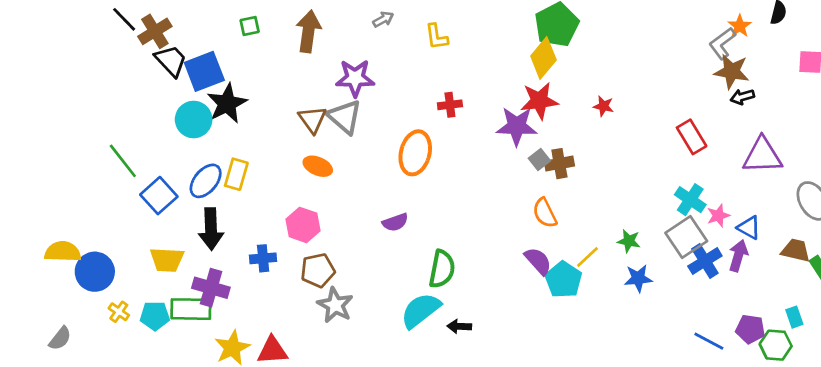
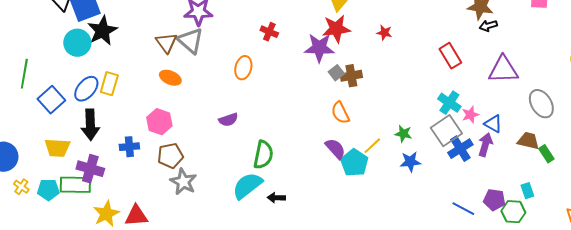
red cross: (450, 105) -> (269, 32), turned 30
orange ellipse: (415, 153) -> (243, 68), size x0.7
green line: (123, 161) -> (24, 74), turned 48

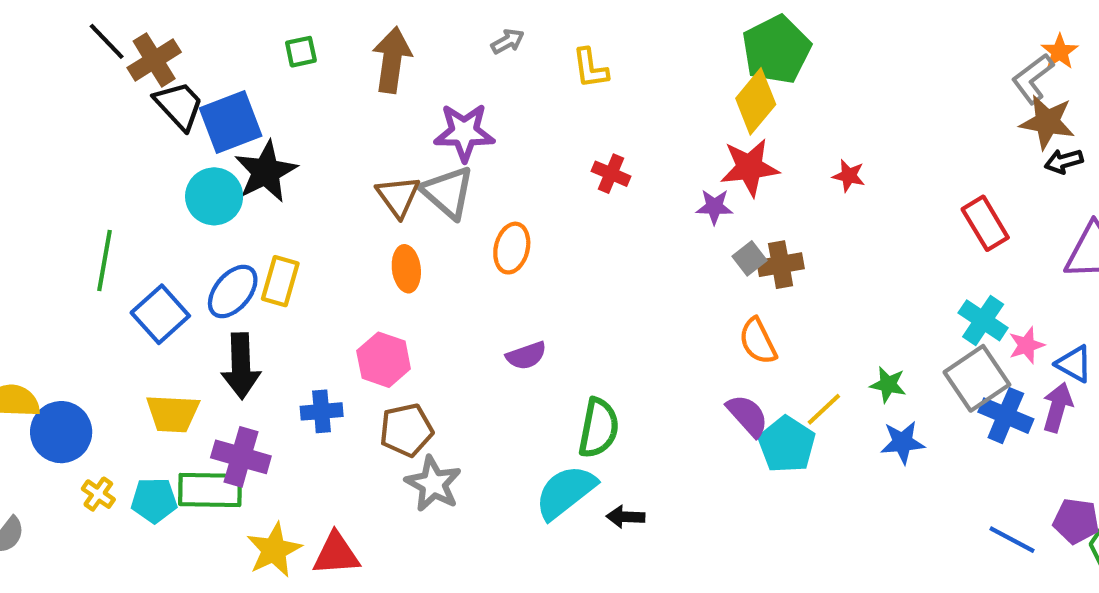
purple star: (319, 48) -> (714, 207), size x0.6
orange ellipse: (243, 68) -> (512, 248), moved
orange ellipse: (170, 78) -> (406, 269), turned 60
blue cross: (460, 149) -> (1006, 416), turned -35

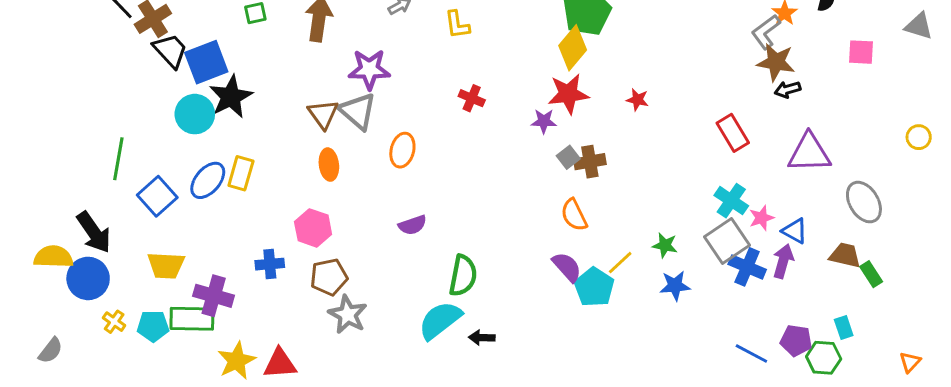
black arrow: (241, 366) -> (94, 232), moved, turned -33

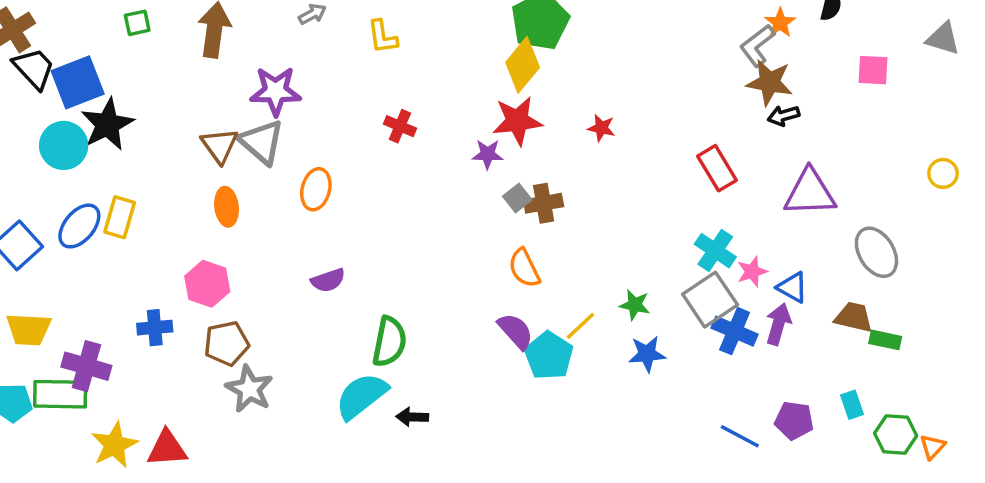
green rectangle: (871, 274) -> (885, 340), turned -45
green hexagon: (824, 358) -> (896, 434), moved

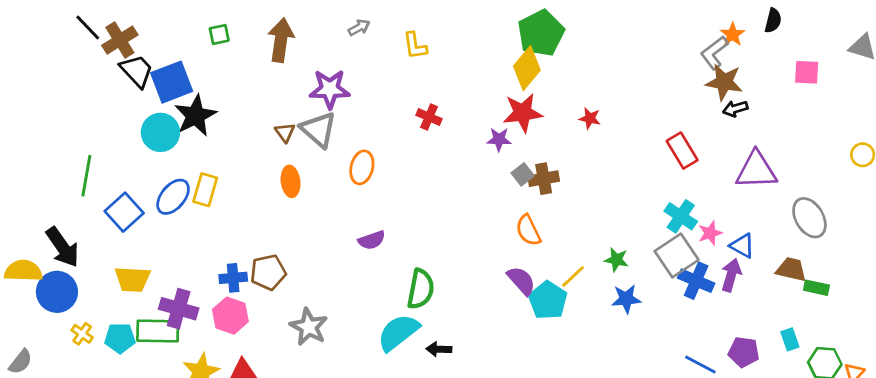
brown triangle: (220, 145) -> (285, 132), size x0.7
pink hexagon: (207, 284) -> (230, 316), moved
brown pentagon: (227, 343) -> (268, 272), moved

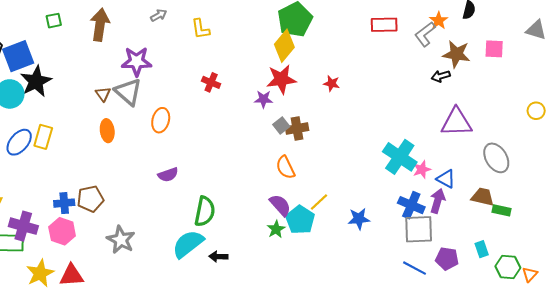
brown star: (724, 82) -> (456, 54), moved
red rectangle: (682, 151) -> (384, 25), moved, turned -60
cyan cross: (681, 216) -> (400, 157), size x1.4
gray square: (677, 255) -> (419, 229), moved, turned 32
green star: (616, 260) -> (276, 229), moved, turned 30

